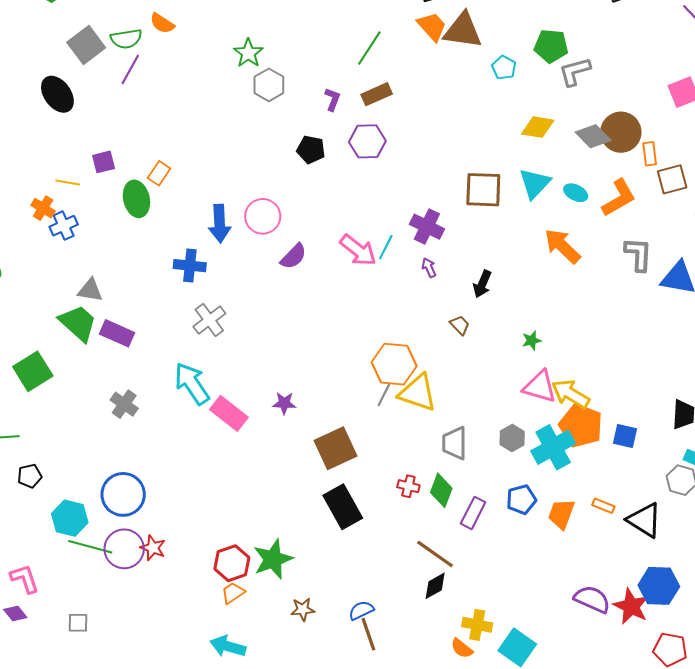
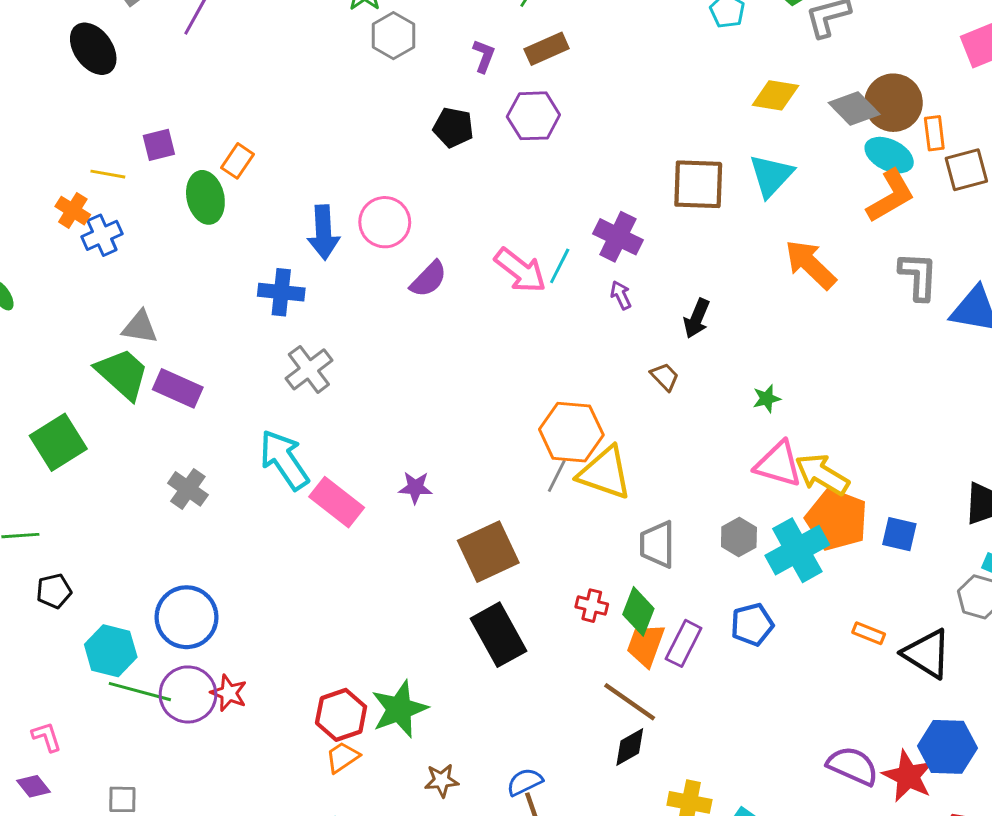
cyan ellipse: (576, 193) -> (889, 155), moved, size x1.4
orange trapezoid: (561, 514) -> (646, 645), moved
pink L-shape: (25, 579) -> (47, 737), size x0.7

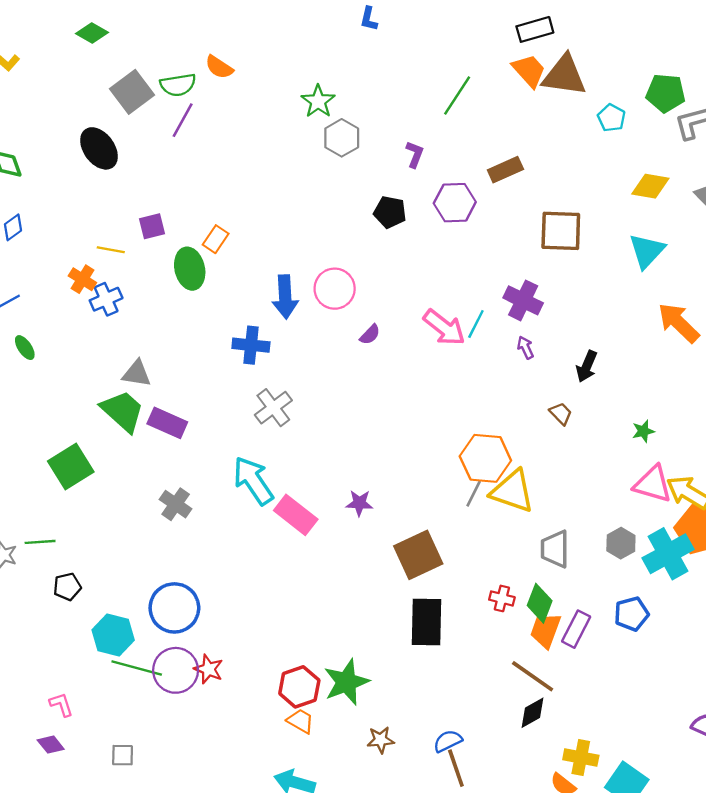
brown rectangle: (547, 49) -> (505, 170), moved
brown square: (698, 184) -> (561, 231), moved
purple semicircle: (428, 279) -> (370, 335), size x0.7
black rectangle: (498, 635) -> (427, 622), turned 30
orange trapezoid: (342, 757) -> (300, 721), turned 64

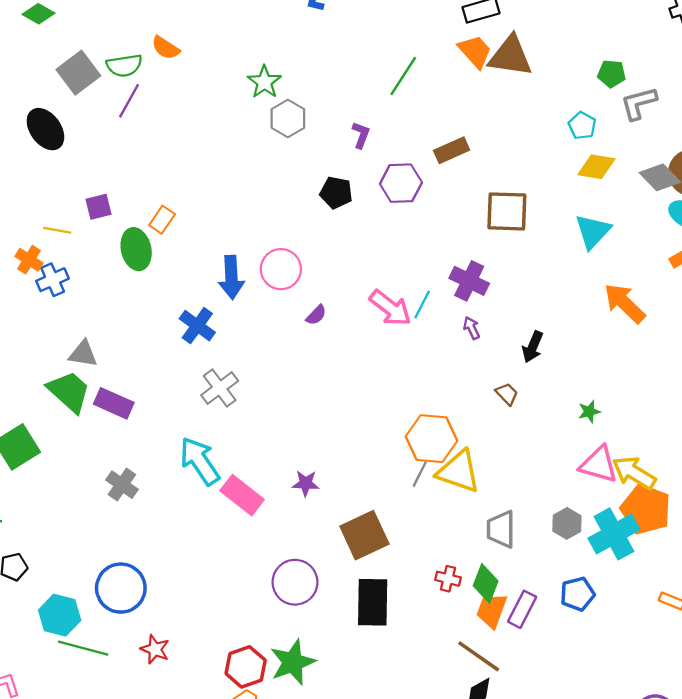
green pentagon: (666, 93) -> (612, 74), size x0.7
cyan pentagon: (611, 118) -> (582, 126), moved
blue cross: (251, 345) -> (197, 326), turned 30
purple circle: (176, 670) -> (295, 582), moved

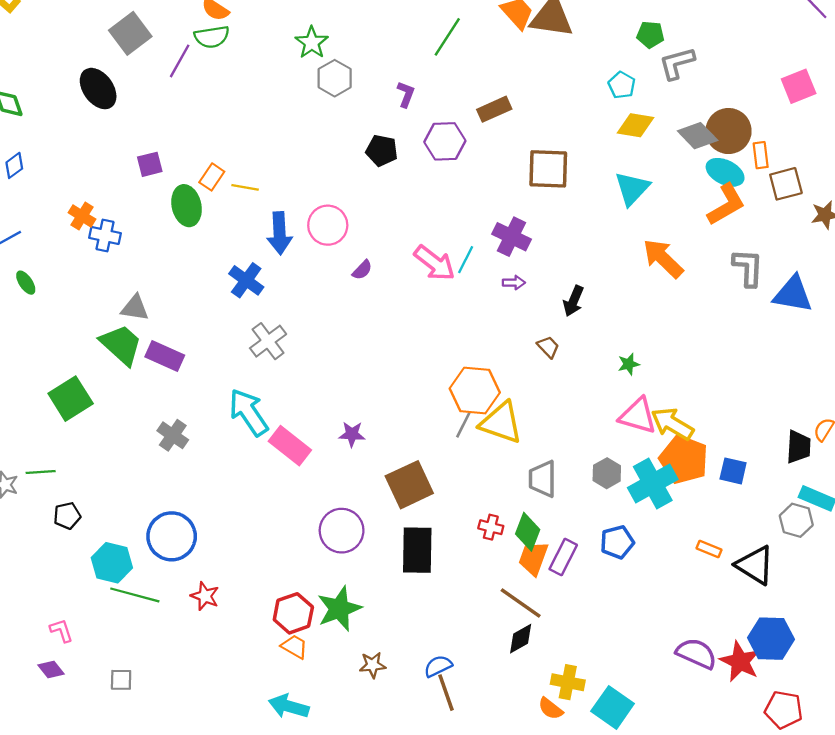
green semicircle: (124, 66) -> (212, 37), moved
yellow line: (57, 230) -> (245, 187), moved
blue cross: (53, 280) -> (105, 236), turned 36
purple arrow: (472, 328) -> (514, 283), turned 115

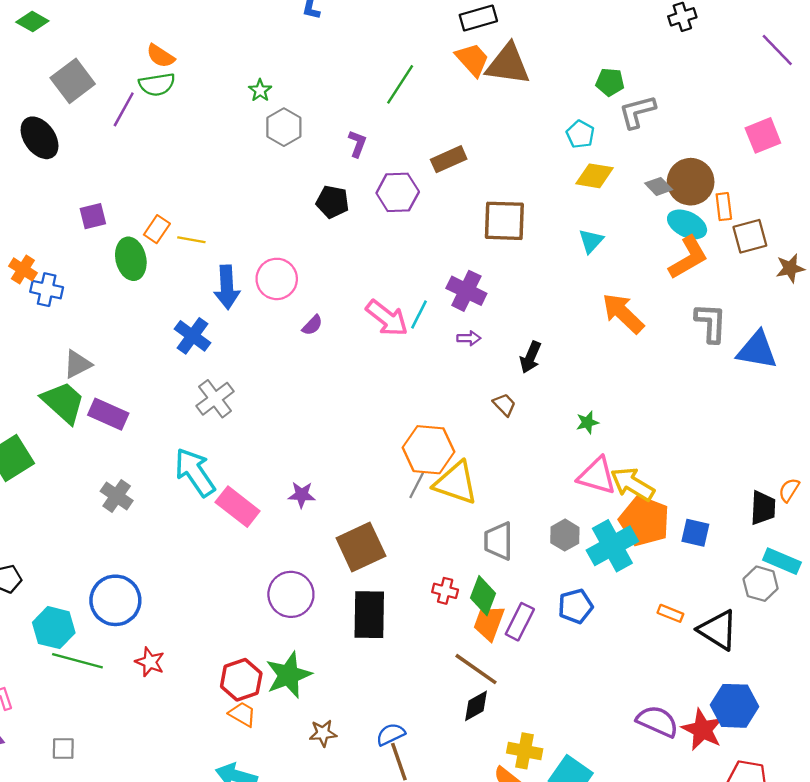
green star: (312, 43) -> (260, 90), size x0.7
gray diamond: (698, 136) -> (659, 186), size x0.7
cyan triangle: (632, 188) -> (591, 241), size x0.7
gray triangle: (135, 308) -> (77, 364), turned -36

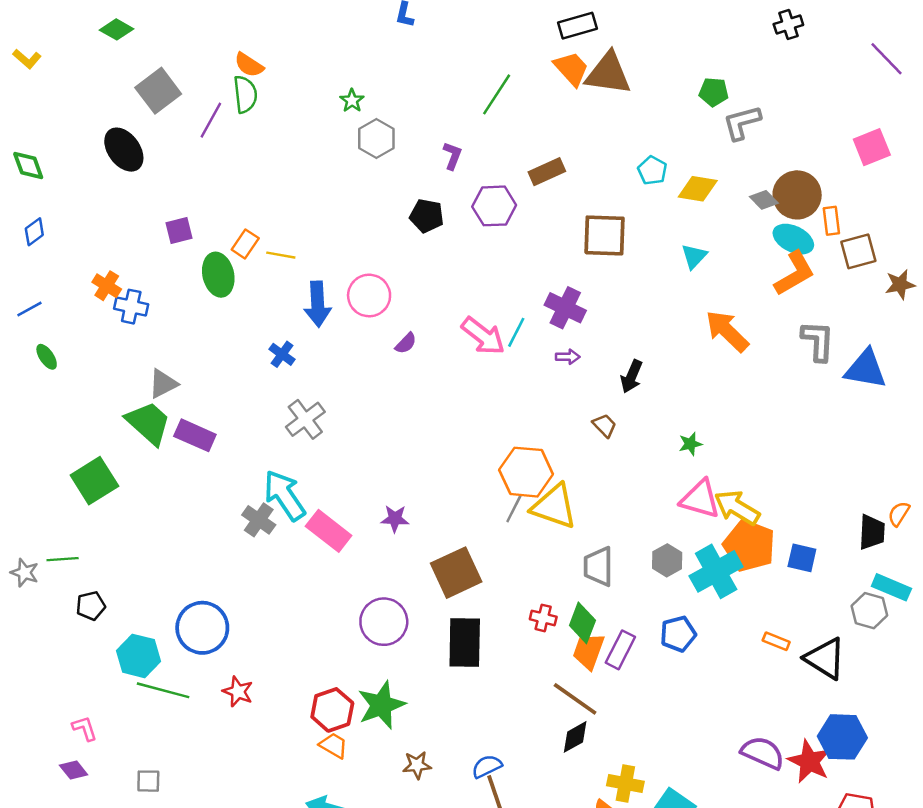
green semicircle: (157, 84) -> (245, 94), turned -87
cyan pentagon: (580, 134) -> (652, 170), moved
blue cross: (193, 336) -> (282, 354), size x0.7
gray cross: (117, 496) -> (259, 520), moved

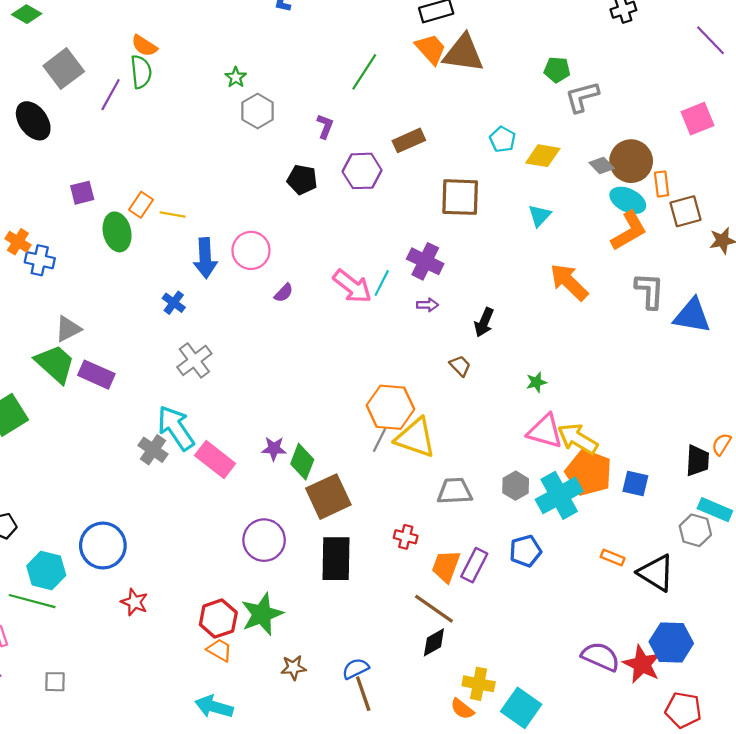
gray trapezoid: (598, 566) -> (455, 491), turned 87
green diamond: (582, 623) -> (302, 462), moved
green line: (163, 690) -> (32, 601), moved

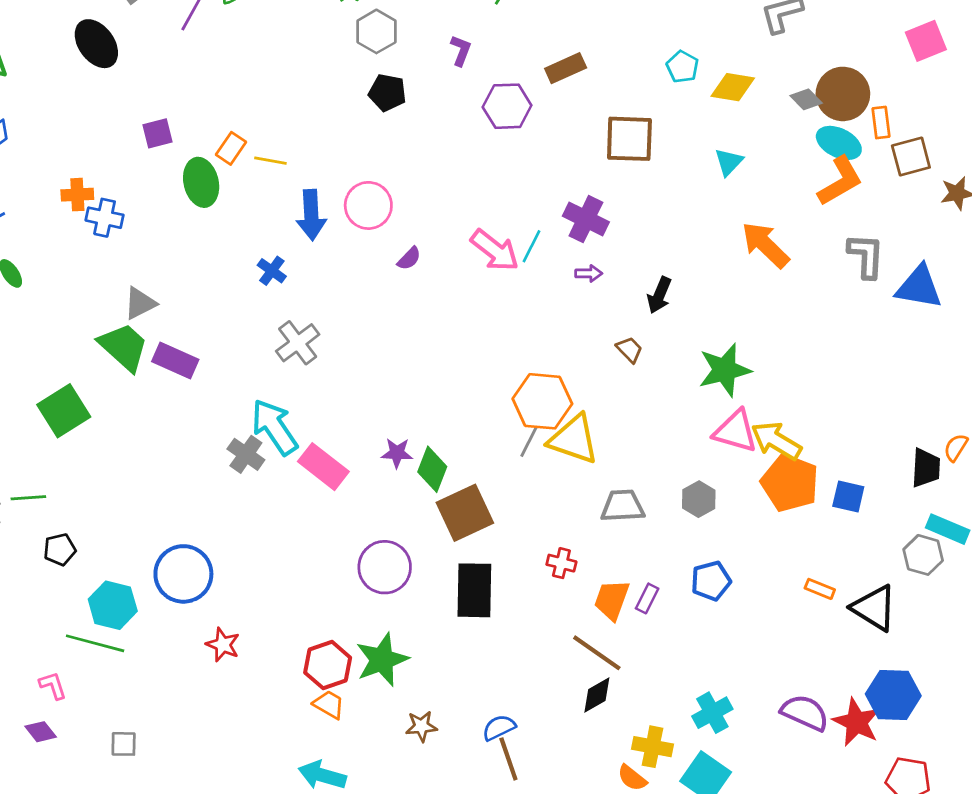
black pentagon: (302, 180) -> (387, 93), moved
orange cross: (18, 242) -> (77, 195), turned -35
green star: (536, 382) -> (725, 370), size x2.0
cyan cross: (559, 495) -> (712, 713), moved, size x0.7
purple rectangle: (474, 565) -> (647, 598), size x0.7

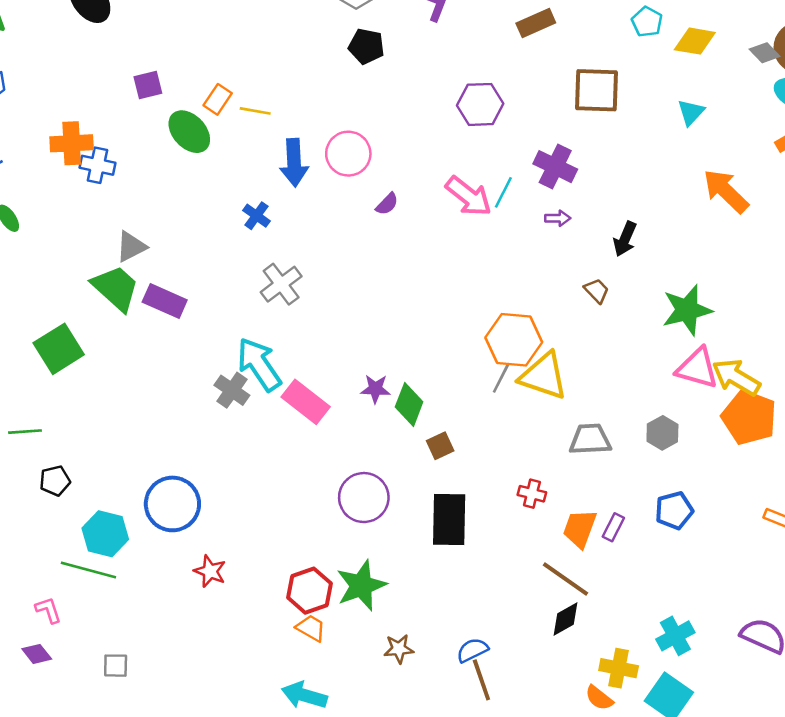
purple hexagon: (507, 106) -> (480, 104), moved
green ellipse: (201, 182) -> (189, 132), turned -30
orange cross: (77, 195) -> (72, 143), size x1.4
brown square: (465, 513) -> (440, 446), size x0.5

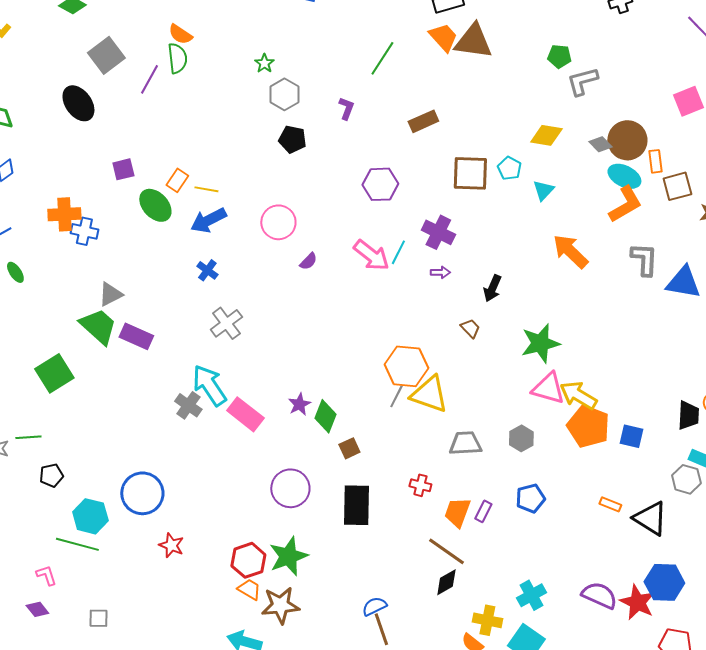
cyan pentagon: (647, 22) -> (509, 168), moved
blue arrow: (294, 163) -> (208, 220), moved, turned 66
purple star: (375, 389) -> (299, 404), turned -30
brown star: (399, 649) -> (280, 605), moved, size x1.6

